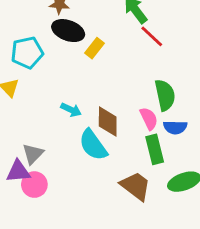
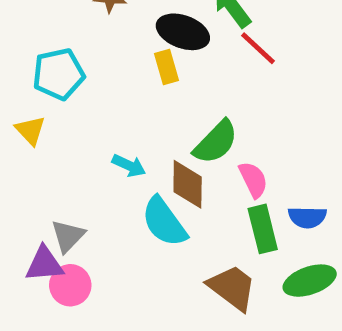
black ellipse: (68, 31) -> (183, 32), moved
yellow rectangle: (95, 48) -> (166, 67), turned -54
green semicircle: (165, 95) -> (216, 142), moved, turned 56
blue semicircle: (175, 127) -> (307, 217), moved

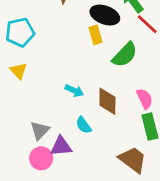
cyan pentagon: (59, 74) -> (20, 32), moved
green semicircle: (216, 142) -> (125, 55), moved
cyan semicircle: (164, 222) -> (84, 125), moved, size x0.6
purple triangle: (44, 264) -> (61, 146), moved

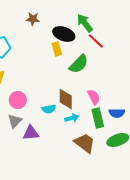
cyan arrow: (74, 91) -> (72, 118), moved, turned -40
cyan semicircle: (84, 125) -> (49, 109), moved, turned -64
pink circle: (41, 158) -> (18, 100), moved

